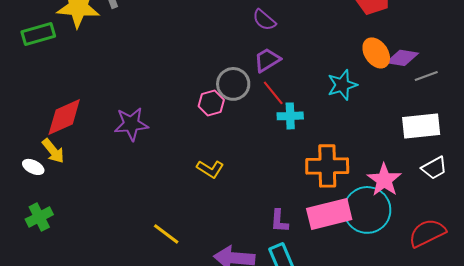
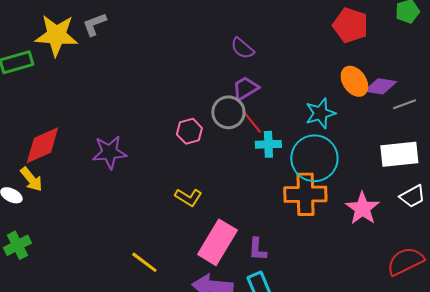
gray circle: (233, 84) -> (228, 112), moved
cyan circle: (367, 210) -> (314, 158), moved
pink rectangle: (329, 214) -> (217, 242), moved, turned -45

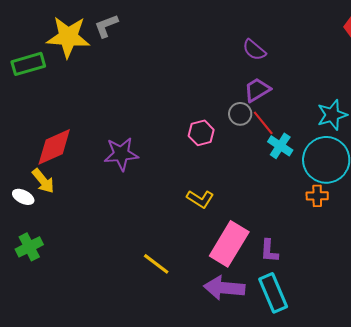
gray circle: (228, 112) -> (240, 114), size x0.7
cyan cross: (268, 144) -> (280, 146), turned 35
orange cross: (305, 194) -> (317, 196), size x0.5

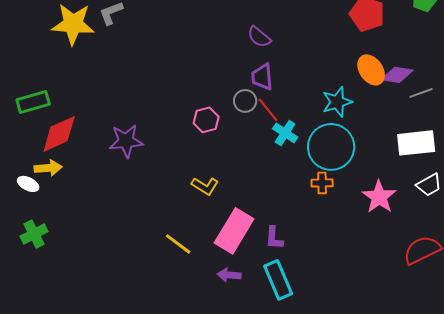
green rectangle: (28, 64) -> (33, 102), moved
purple trapezoid: (257, 90) -> (262, 77), turned -64
yellow arrow: (43, 181) -> (48, 168), turned -56
yellow line: (156, 264) -> (178, 244), moved
purple arrow: (224, 288) -> (229, 275), size x0.6

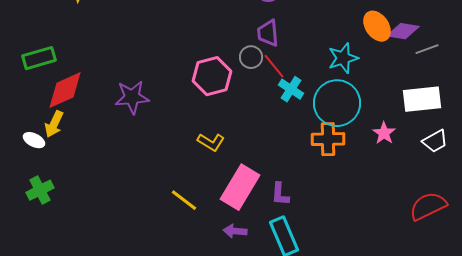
pink hexagon: (206, 120) -> (212, 76), size x1.5
yellow arrow: (48, 168) -> (54, 124), turned 120
orange cross: (322, 183) -> (328, 139), size x1.5
pink star: (379, 197) -> (384, 133), moved, size x0.7

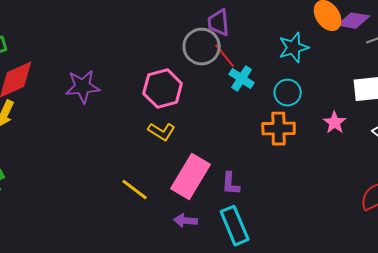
gray circle: (251, 57) -> (202, 47), size x1.6
pink hexagon: (212, 76) -> (163, 89), moved
cyan circle: (337, 103) -> (288, 93), size x0.6

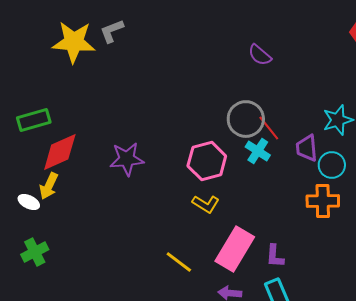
purple trapezoid: (219, 23) -> (307, 148), moved
cyan cross: (242, 79) -> (258, 151), moved

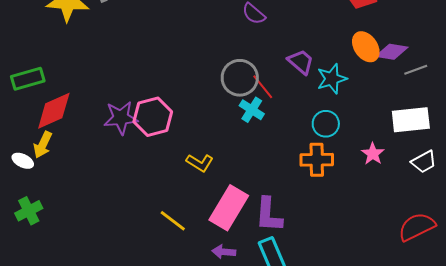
purple trapezoid: (307, 148) -> (301, 62), moved, turned 136
pink hexagon: (207, 161) -> (153, 117), moved
purple L-shape: (275, 256) -> (269, 215), size x1.5

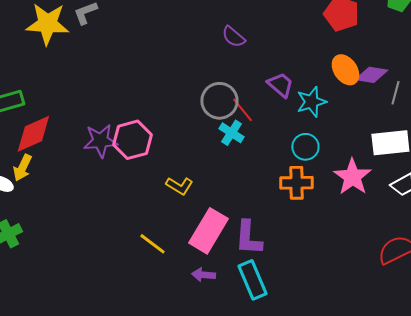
gray line: (416, 70) -> (395, 93), turned -55
pink star: (373, 154) -> (352, 177), size x1.6

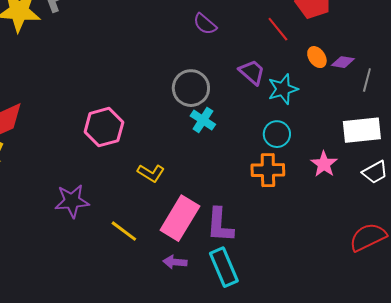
orange ellipse: (345, 70) -> (317, 57), size x0.7
purple diamond: (371, 75) -> (343, 62), size x0.7
red line: (242, 110) -> (278, 29), moved
purple star: (100, 141) -> (72, 201), moved
pink star: (352, 177) -> (324, 164), size x0.7

